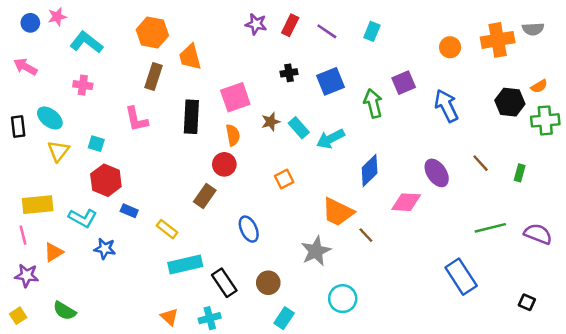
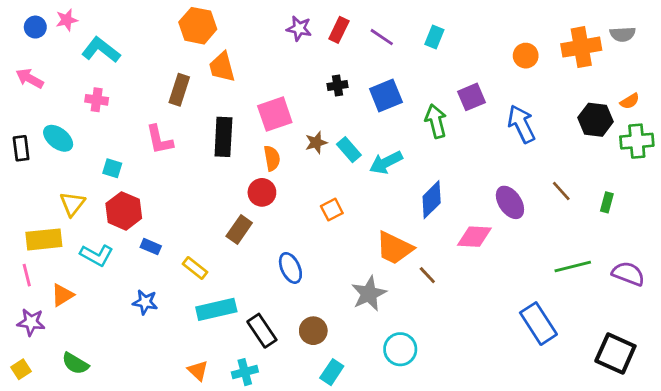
orange hexagon: (152, 33) -> (198, 26), moved
yellow triangle: (58, 151) -> (72, 204), moved
blue star: (105, 249) -> (145, 302), moved
black square: (527, 302) -> (615, 353), size x2.0

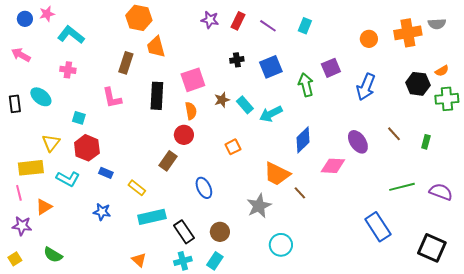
blue arrow: (521, 124) -> (366, 87), turned -132
cyan cross: (245, 372) -> (183, 261), moved
cyan rectangle: (332, 372) -> (215, 261), moved

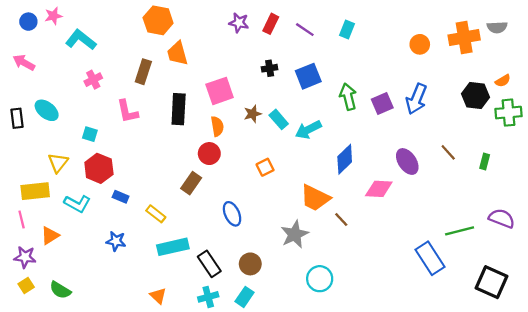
purple square: (331, 68) -> (382, 103), moved
pink cross: (68, 70) -> (93, 80), moved, turned -35
green line: (402, 187) -> (460, 231), moved
yellow square: (15, 259) -> (26, 286), moved

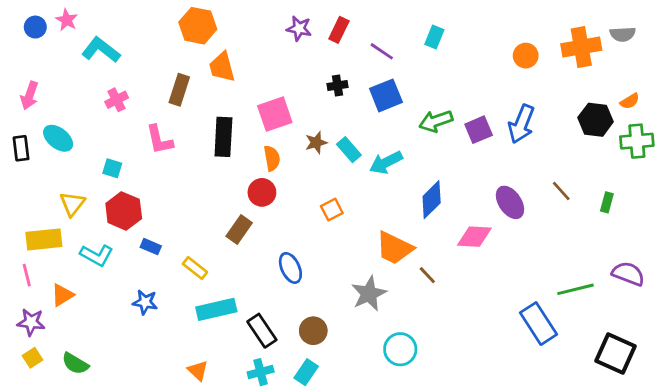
pink star: (53, 16) -> (67, 20), turned -30
purple line: (305, 30) -> (382, 51), moved
pink arrow: (24, 63) -> (30, 95), moved, turned -100
green arrow: (348, 97) -> (436, 121), turned -95

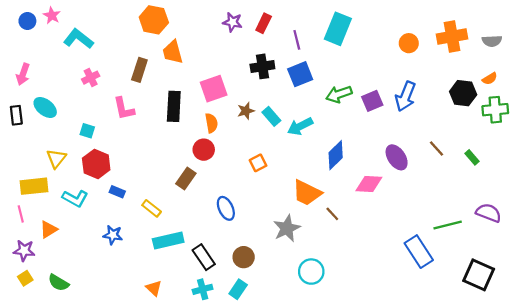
gray semicircle: (623, 34) -> (492, 41), moved
cyan rectangle: (434, 37) -> (338, 29), size x1.8
purple line: (382, 51) -> (297, 40), turned 42
black cross: (337, 86) -> (262, 66), size x1.5
green rectangle: (607, 202) -> (472, 157), turned -56

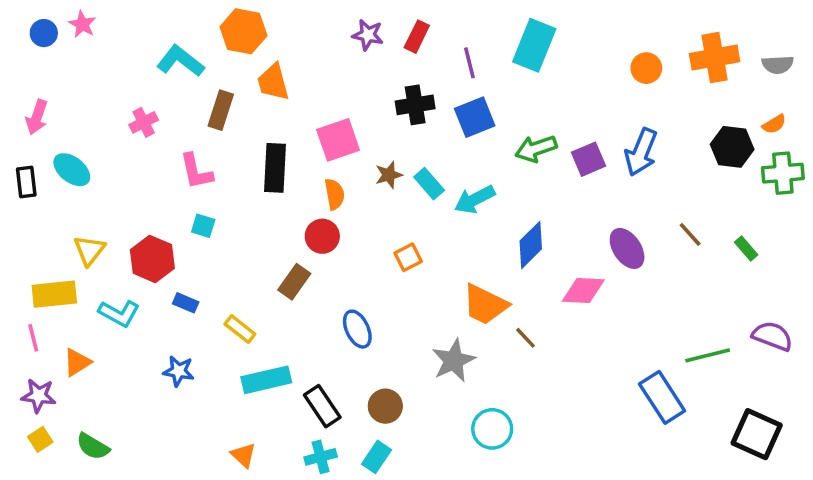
cyan L-shape: (78, 39) -> (180, 61), moved
cyan square: (87, 131) -> (203, 226), moved

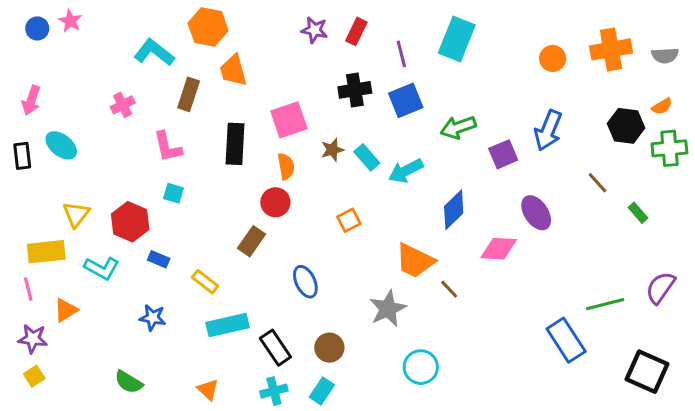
purple square: (588, 159) -> (503, 154), moved
brown line: (690, 234) -> (598, 183), moved
purple semicircle: (772, 336) -> (660, 288), turned -76
green semicircle: (93, 446) -> (129, 382), moved

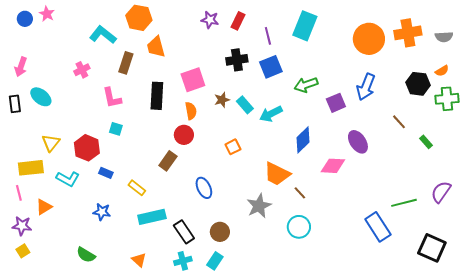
orange circle: (553, 58) -> (369, 39), size x1.8
cyan circle: (421, 367) -> (299, 227), moved

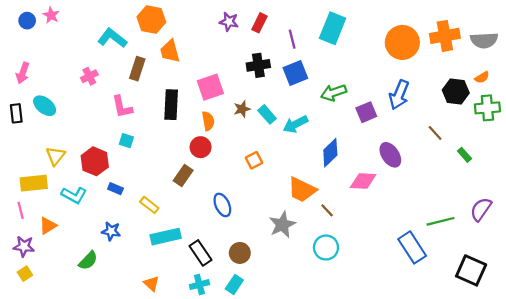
gray semicircle: (444, 37) -> (484, 40), size x1.4
green semicircle: (86, 255) -> (88, 261), moved, turned -78

